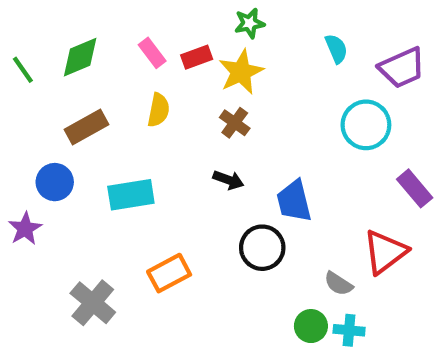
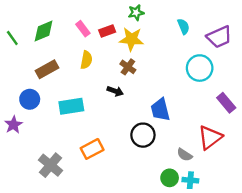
yellow star: (241, 72) -> (131, 39), turned 30
black arrow: (228, 180) -> (115, 91), moved

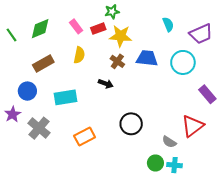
green star: (136, 13) -> (112, 12), moved
blue trapezoid: (160, 110) -> (147, 58), moved, turned 110
gray cross: (50, 165) -> (39, 128), moved

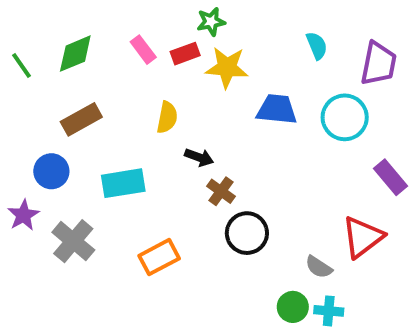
purple trapezoid: (201, 34) -> (379, 64), turned -55
yellow semicircle: (79, 55) -> (167, 117), moved
brown cross: (117, 61) -> (221, 191), moved

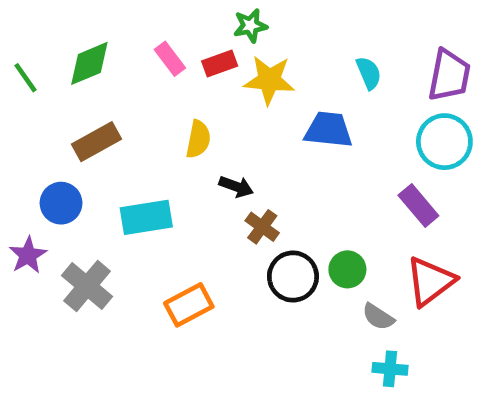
cyan semicircle: (317, 46) -> (369, 73), moved
cyan circle: (345, 117) -> (444, 142), moved
purple rectangle: (391, 177) -> (418, 206), moved
green circle: (293, 307) -> (347, 269), moved

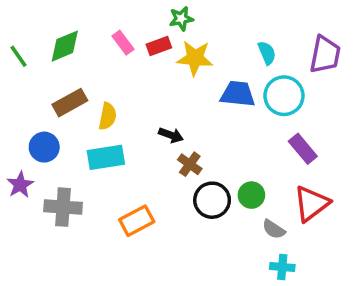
yellow semicircle: (198, 139) -> (108, 116), moved
cyan circle: (444, 142) -> (284, 96), moved
gray cross: (87, 286) -> (63, 207), turned -36

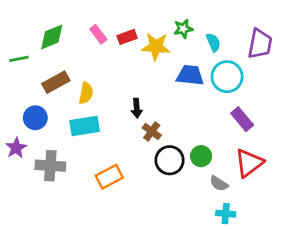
green star: (181, 19) -> (183, 29), moved
green line: (18, 56) -> (19, 59), moved, turned -66
black arrow: (171, 135) -> (137, 108), turned 66

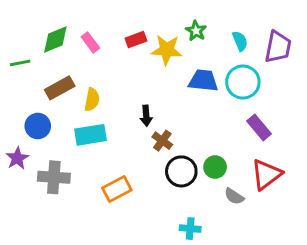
green star: (183, 29) -> (196, 31), turned -30
pink rectangle: (98, 34) -> (90, 42), moved
cyan semicircle: (213, 42) -> (240, 41), moved
cyan cross: (226, 214) -> (190, 229), moved

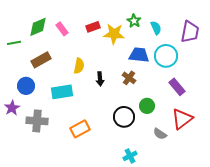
cyan semicircle: (240, 41) -> (156, 28), moved
yellow semicircle: (92, 100) -> (79, 66), moved
brown cross: (162, 141) -> (129, 78), moved
green circle: (215, 167) -> (147, 106), moved
cyan cross: (190, 229) -> (130, 156), turned -32

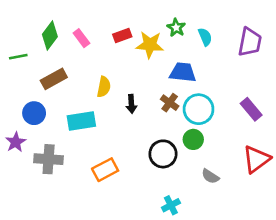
green diamond: (38, 27) -> (50, 36), turned -30
cyan circle: (166, 56) -> (199, 109), moved
purple rectangle: (177, 87) -> (251, 109), moved
red triangle: (182, 119) -> (256, 159), moved

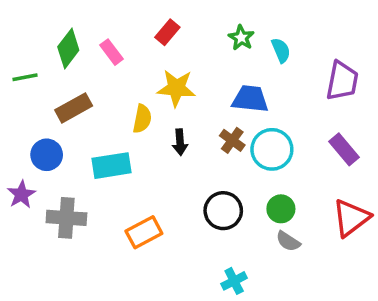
red rectangle: (122, 36) -> (167, 32), moved, turned -30
purple trapezoid: (250, 42) -> (342, 81), moved
yellow star: (150, 45) -> (176, 88), moved
green circle: (193, 139) -> (281, 209), moved

